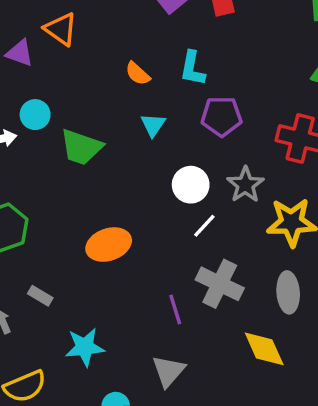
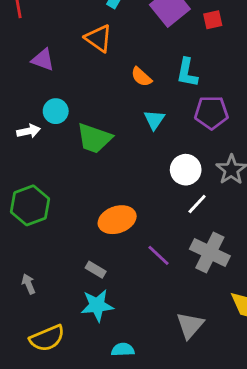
orange triangle: (61, 29) -> (99, 38), moved
gray rectangle: (40, 296) -> (96, 270), moved
purple line: (175, 309) -> (159, 255), moved, turned -30
gray triangle: (168, 371) -> (190, 325), moved

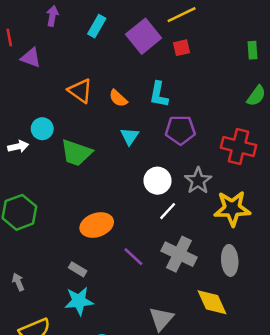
orange triangle: (99, 38) -> (80, 91), moved
purple triangle: (43, 60) -> (31, 58), moved

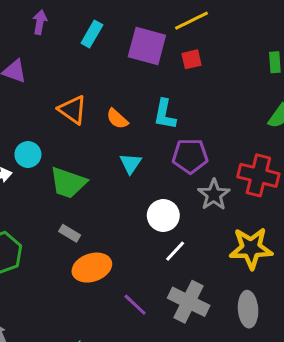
purple square: (144, 36) -> (147, 46), turned -36
gray star: (198, 181) -> (214, 195), moved
gray rectangle: (78, 269) -> (70, 233), moved

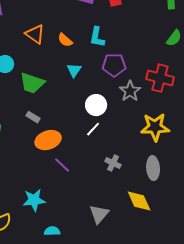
white line: (175, 251) -> (93, 129), moved
gray cross: (189, 302) -> (113, 163), size x0.6
purple line: (135, 305) -> (62, 165), moved

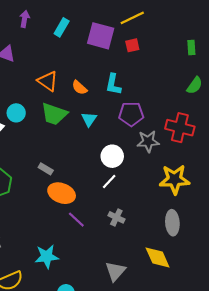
green trapezoid: (32, 83) -> (54, 114), moved
gray star: (130, 91) -> (148, 141), turned 30
orange ellipse: (48, 140) -> (62, 193), turned 40
gray cross: (113, 163) -> (116, 217), moved

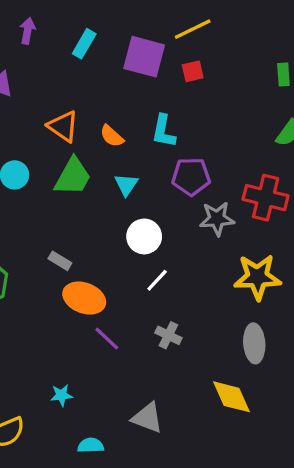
green trapezoid: (54, 114) -> (73, 177), turned -80
white circle: (112, 156) -> (144, 236), moved
cyan star: (47, 256) -> (62, 395), size x0.6
gray triangle: (115, 271) -> (147, 418), moved, turned -50

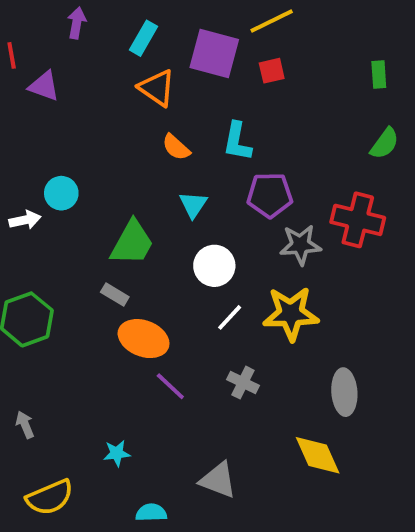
orange triangle: (63, 126) -> (157, 88), moved
green trapezoid: (73, 177) -> (132, 243), moved
yellow star: (257, 277) -> (291, 314), moved

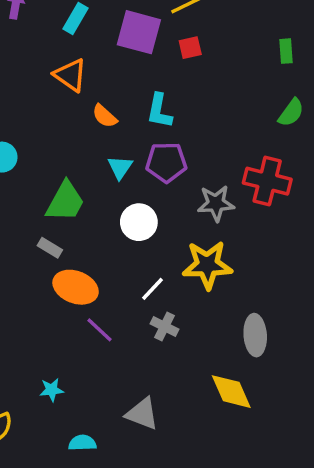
orange triangle: (157, 88) -> (70, 75), moved
purple pentagon: (270, 195) -> (166, 162), moved
white line: (230, 317) -> (153, 289), moved

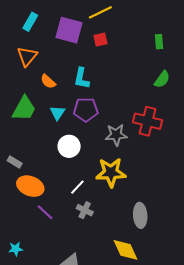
orange triangle: (70, 75) -> (27, 56), turned 35
green trapezoid: (65, 202) -> (24, 109), moved

